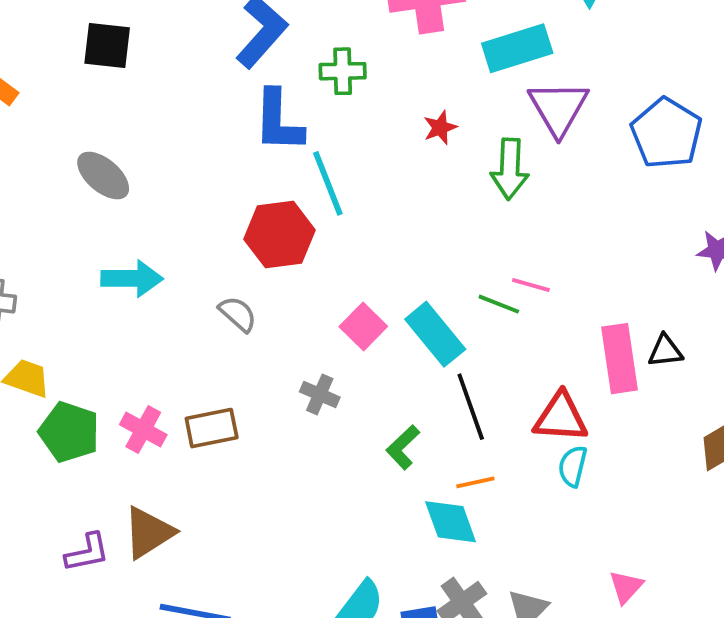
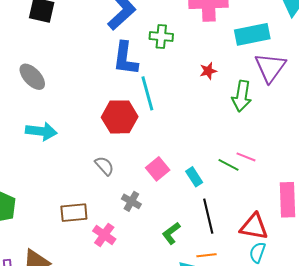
gray semicircle: (238, 314) -> (104, 166), moved
cyan rectangle: (435, 334) -> (194, 177), size x0.6
pink cross: (143, 430) -> (104, 235), moved

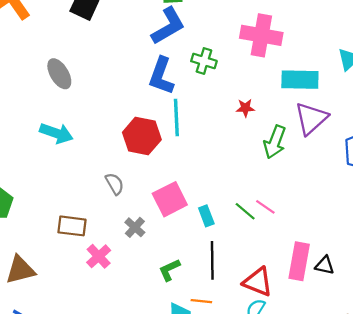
pink square: (158, 169) -> (170, 199), size x1.4

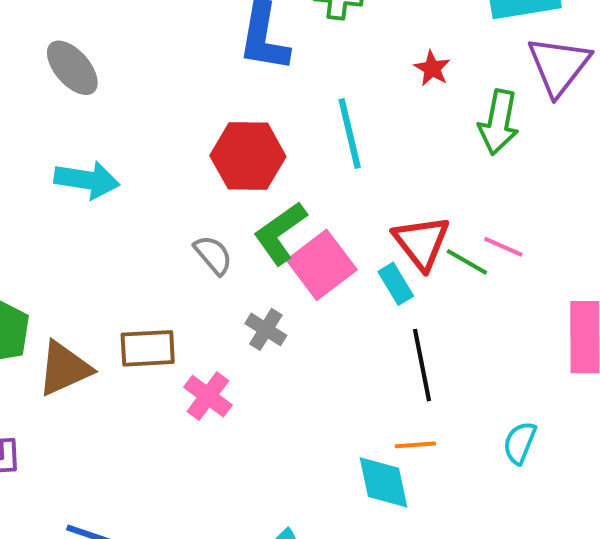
red star: (245, 108) -> (432, 68), turned -30
cyan line: (176, 118) -> (350, 134), moved
brown triangle: (20, 270) -> (64, 368), moved
green L-shape: (169, 270) -> (280, 233), moved, size x1.4
red triangle: (258, 282) -> (421, 242), moved, turned 40

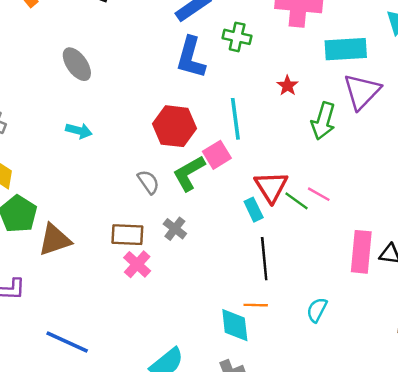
cyan arrow: (87, 180) -> (79, 131), size x0.7
pink square: (322, 265) -> (217, 155), moved, size x0.7
brown rectangle: (148, 348) -> (127, 235), moved

